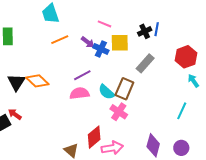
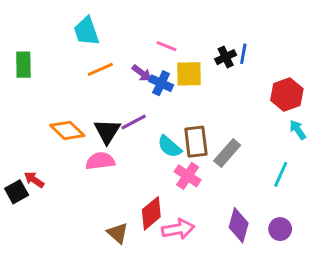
gray rectangle: (145, 63) -> (227, 153), moved
black triangle: (16, 82) -> (107, 131), moved
brown rectangle: (124, 89) -> (196, 142), turned -30
pink semicircle: (80, 93) -> (100, 161), moved

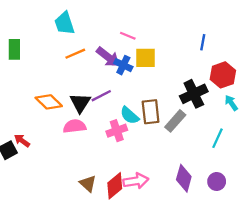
blue line: (243, 54) -> (203, 42), moved
black cross: (226, 57) -> (194, 94), moved, size x1.6
purple arrow: (142, 73) -> (108, 57), size x1.5
pink cross: (188, 176) -> (117, 131), moved, turned 36
red diamond: (151, 213) -> (115, 186), moved

